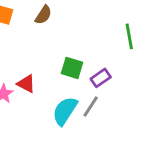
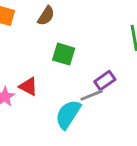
green square: (72, 68) -> (64, 54), moved
gray line: (91, 107) -> (92, 95), moved, turned 35

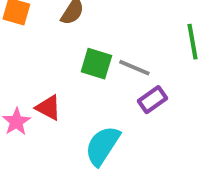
gray line: (92, 95) -> (134, 68), moved, turned 45

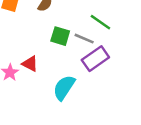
green line: (192, 42) -> (100, 22), moved, turned -45
purple rectangle: (152, 100) -> (95, 59), size x1.5

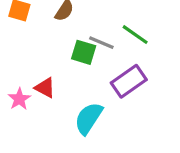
gray line: (84, 39) -> (101, 43), moved

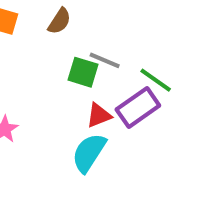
green line: (135, 35) -> (156, 80), moved
red triangle: (45, 88) -> (99, 115), moved, turned -50

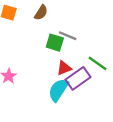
green line: (156, 80) -> (98, 63), moved
purple rectangle: (138, 108) -> (78, 78), moved

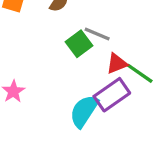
green square: (55, 43) -> (79, 44), turned 36
red triangle: (64, 68) -> (117, 63), moved

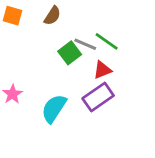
green line: (140, 73) -> (107, 41), moved
cyan semicircle: (84, 111) -> (54, 108), moved

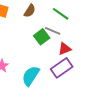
green line: (107, 41) -> (61, 14), moved

